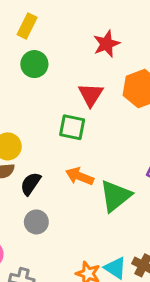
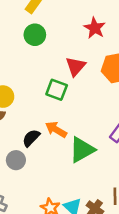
red star: (106, 44) -> (95, 28), turned -30
black semicircle: (31, 184) -> (31, 138), moved

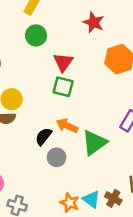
red triangle: (76, 66) -> (63, 62), moved
gray circle: (16, 160) -> (57, 157), moved

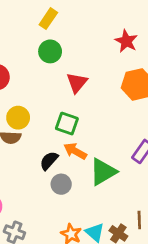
red star: (94, 22) -> (126, 41), moved
green square: (63, 87) -> (67, 124), moved

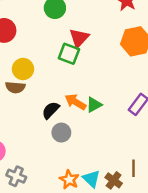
green square: (67, 124) -> (69, 54), moved
green triangle: (103, 172) -> (94, 105), moved, size x0.6

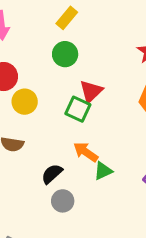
yellow circle: (23, 69) -> (25, 102), moved
orange arrow: (75, 102) -> (86, 152), moved

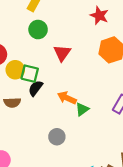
green square: (78, 109) -> (30, 74), moved
black semicircle: (52, 174) -> (36, 88), moved

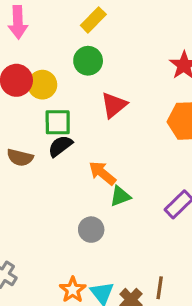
yellow circle: (15, 70) -> (42, 85), moved
green square: (30, 74) -> (58, 122), turned -30
gray circle: (57, 137) -> (91, 230), moved

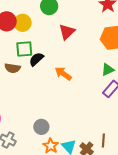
green square: (58, 122) -> (24, 49), moved
green triangle: (120, 196) -> (108, 70), moved
gray circle: (91, 230) -> (41, 127), moved

